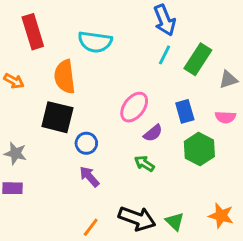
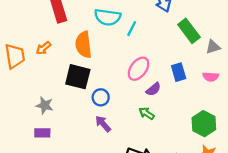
cyan line: (165, 55) -> (132, 29), moved
green rectangle: (198, 59) -> (189, 31), turned -70
orange arrow: (14, 81) -> (43, 48), turned 112
green hexagon: (199, 149) -> (204, 124), moved

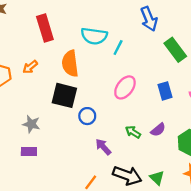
purple semicircle: (153, 89) -> (158, 130), moved
purple arrow: (103, 124) -> (103, 147), moved

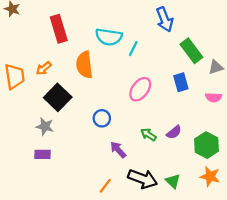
blue rectangle: (165, 91) -> (181, 82), moved
black square: (64, 95) -> (58, 97), moved, turned 30

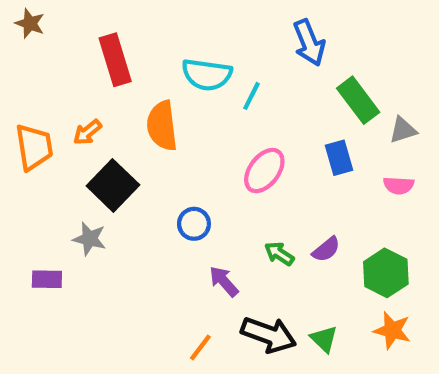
purple rectangle: (43, 154) -> (47, 279), moved

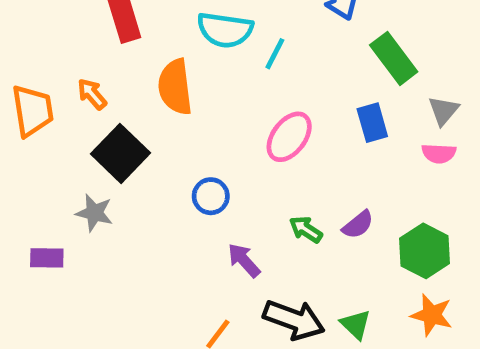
gray triangle: (403, 130) -> (444, 111), moved, turned -32
orange arrow: (87, 132) -> (92, 94), turned 88

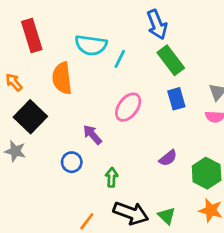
green rectangle: (394, 58) -> (171, 60), moved
blue circle: (211, 196) -> (72, 162), moved
green arrow: (306, 229) -> (112, 177), moved, turned 60
purple arrow: (244, 260) -> (92, 135), moved

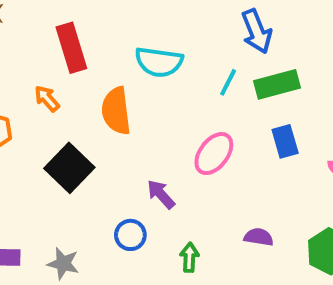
cyan line: (120, 59) -> (228, 82), moved
green rectangle: (171, 60) -> (277, 84), turned -68
orange arrow: (14, 82) -> (47, 99), moved
gray star: (15, 151) -> (63, 263), moved
purple semicircle: (168, 158) -> (259, 237), moved, turned -132

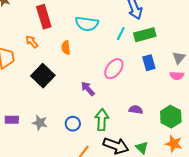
orange semicircle: (116, 111) -> (66, 48), size x0.6
blue circle: (130, 235) -> (73, 124), moved
green arrow: (189, 257) -> (102, 120), size x1.5

